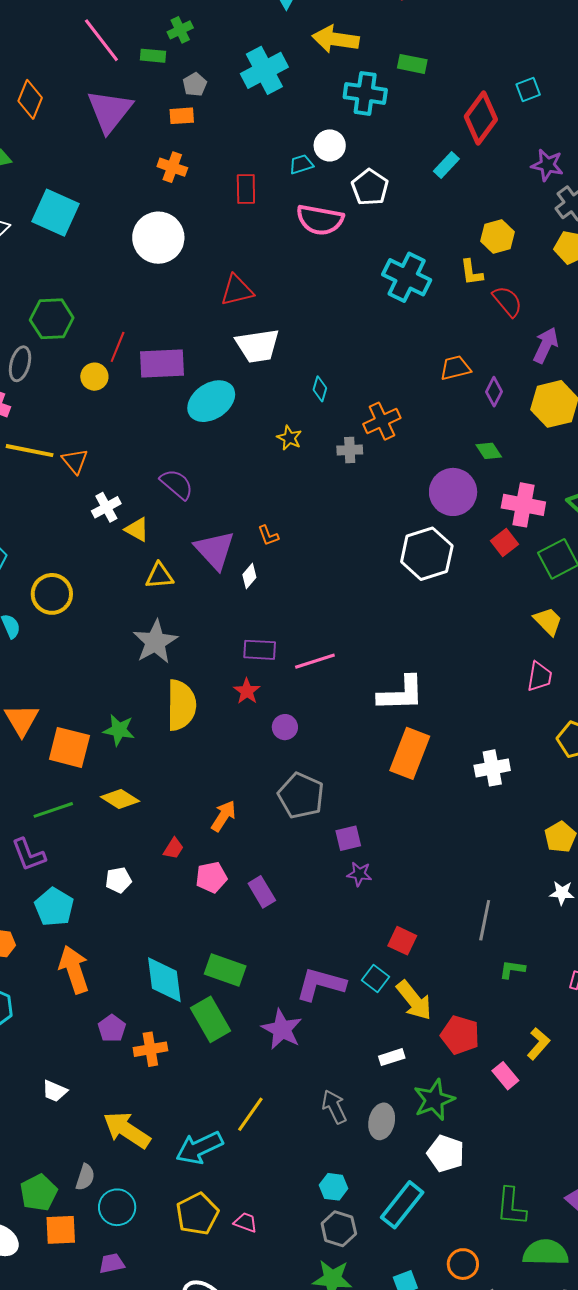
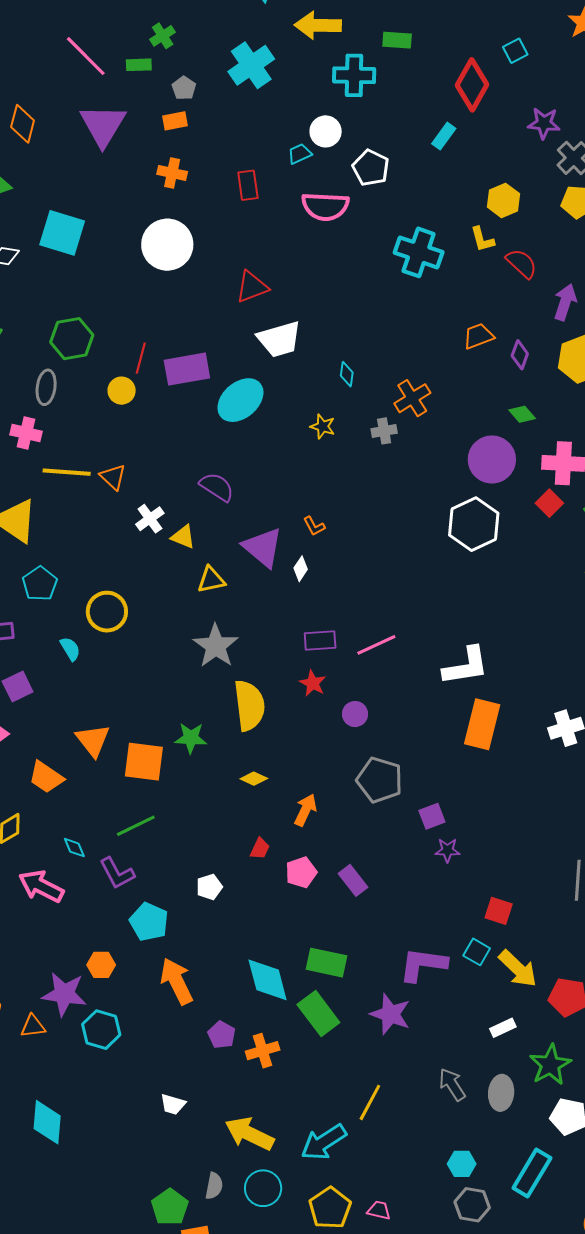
yellow diamond: (120, 799) -> (254, 779), moved, size x0.7
cyan circle: (117, 1207) -> (263, 1188), moved

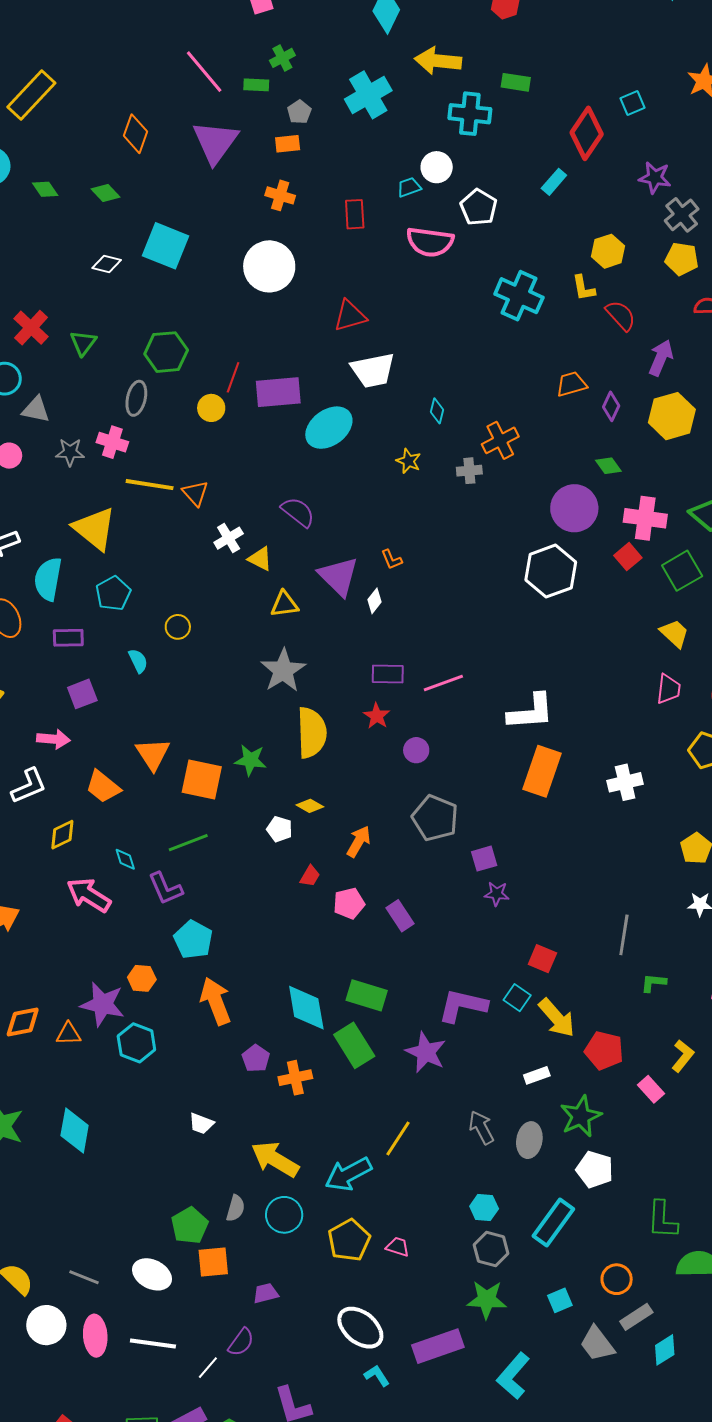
yellow circle: (107, 612) -> (178, 627), size x0.6
white pentagon: (209, 887) -> (280, 829), moved, turned 30

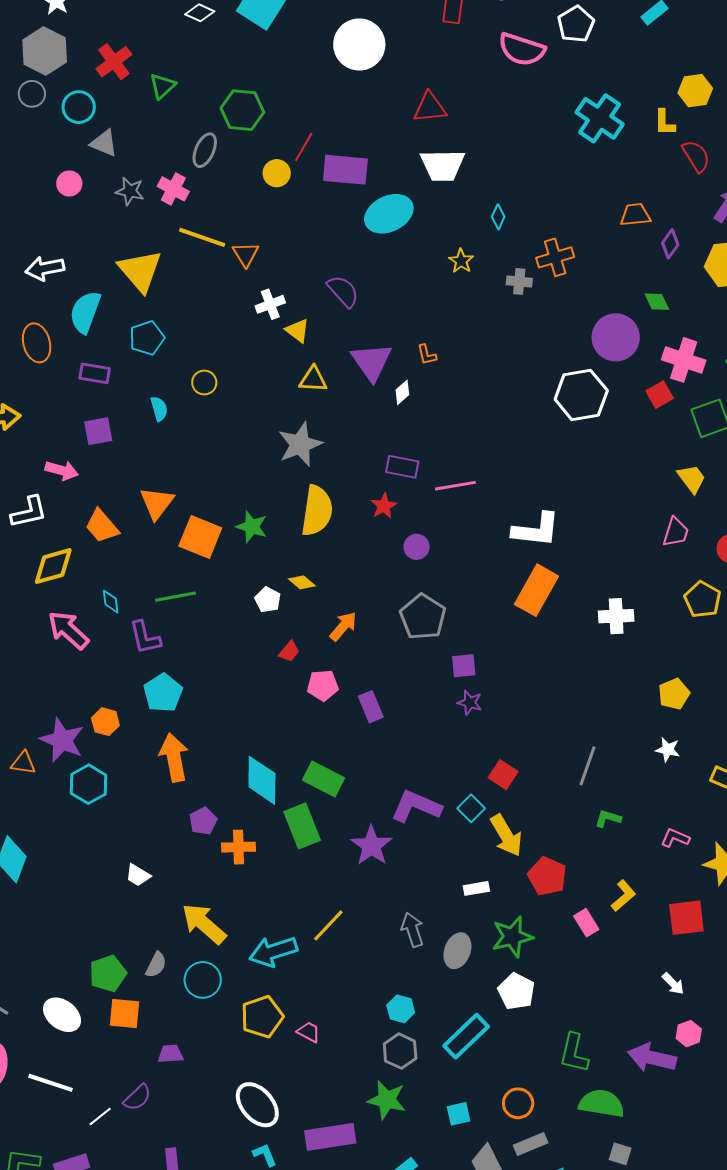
yellow diamond: (62, 835) -> (53, 566), size x1.4

